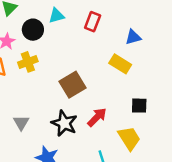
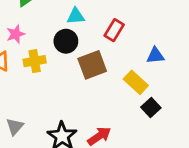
black circle: (33, 30) -> (66, 41), moved
brown square: (73, 85) -> (92, 65), moved
black square: (139, 106) -> (151, 108), moved, turned 35

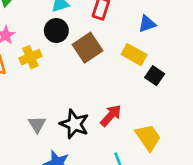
gray triangle: (15, 127) -> (37, 124), moved

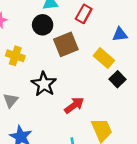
yellow cross: (30, 57) -> (15, 56), moved, turned 30
black star: (74, 124) -> (44, 84), moved

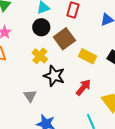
yellow cross: (15, 56) -> (40, 56), moved, turned 35
yellow rectangle: (104, 58) -> (87, 56), moved

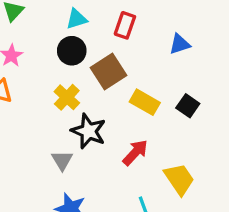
gray triangle: (30, 96) -> (62, 160), moved

